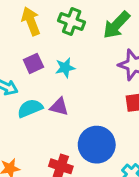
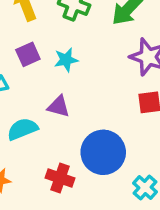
cyan semicircle: (30, 108) -> (22, 129), moved

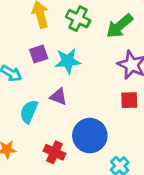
cyan star: (66, 60) -> (68, 61), size x1.4
cyan semicircle: (22, 129) -> (29, 112), turned -50

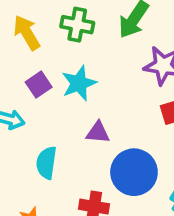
purple triangle: (58, 97) -> (98, 132), moved

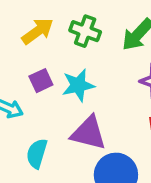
yellow arrow: (27, 33) -> (38, 31), turned 76
purple triangle: (98, 132) -> (88, 133), size x1.6

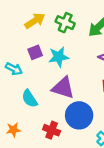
cyan semicircle: (37, 153) -> (30, 99), turned -54

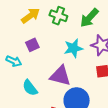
cyan star: (59, 57) -> (73, 48), moved

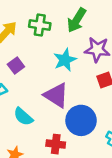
purple triangle: (60, 76) -> (56, 95), turned 30

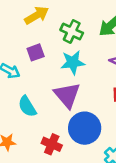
green cross: (40, 25) -> (72, 31), moved
cyan star: (65, 60) -> (73, 62), moved

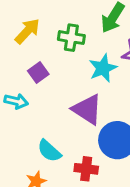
cyan star: (73, 62) -> (103, 68), moved
cyan semicircle: (27, 106) -> (49, 151), moved

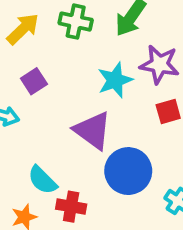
green cross: (71, 38) -> (76, 22), moved
red cross: (86, 169) -> (71, 207), moved

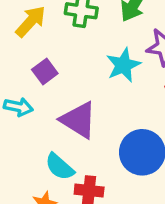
purple triangle: (93, 130) -> (79, 120), moved

